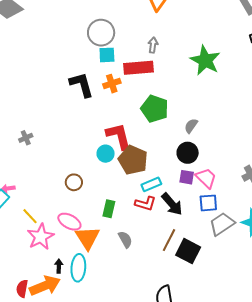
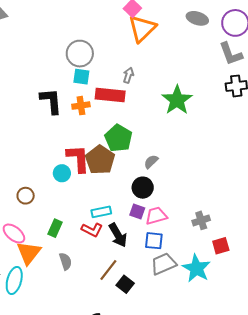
brown pentagon: (133, 160) -> (100, 160), moved
pink trapezoid: (206, 178) -> (156, 216), turned -70
black square: (188, 251) -> (125, 284), size x0.7

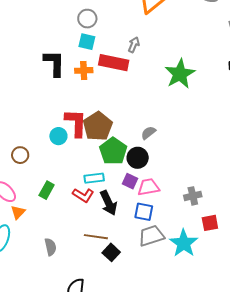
gray circle: (80, 54) -> (87, 19), size x0.7
green pentagon: (118, 138) -> (113, 151), moved
orange triangle: (29, 253) -> (18, 212), size x0.6
gray semicircle: (66, 261) -> (50, 247), moved
brown line: (108, 270) -> (96, 237), turned 55

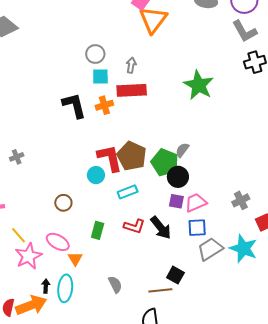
gray arrow: (134, 45) -> (131, 65), moved
green pentagon: (113, 151) -> (165, 162), moved
cyan rectangle: (94, 178) -> (128, 192), moved
brown line: (96, 237) -> (160, 290), moved

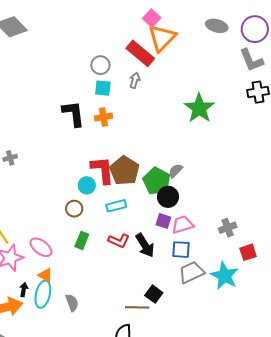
red rectangle: (132, 90) -> (140, 53), moved, turned 36
brown circle: (63, 203) -> (74, 209), moved
orange triangle: (75, 259) -> (45, 275), moved, turned -35
gray semicircle: (115, 284) -> (72, 303), moved

